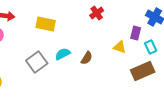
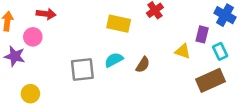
yellow rectangle: (46, 24) -> (119, 24), moved
gray square: (37, 62) -> (82, 70), turned 30

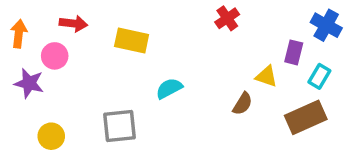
yellow rectangle: (119, 24) -> (132, 41), moved
cyan rectangle: (220, 51) -> (319, 76), turned 56
brown semicircle: (143, 65) -> (243, 104), moved
gray square: (82, 70) -> (120, 126), moved

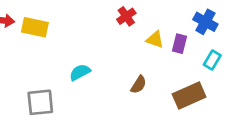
yellow rectangle: (132, 41) -> (35, 27), moved
yellow triangle: (266, 76) -> (155, 40), moved
cyan rectangle: (319, 76) -> (212, 60), moved

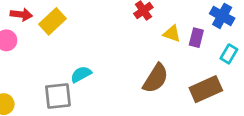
yellow rectangle: (35, 27) -> (53, 21), turned -55
cyan semicircle: (80, 72) -> (81, 74), moved
brown semicircle: (139, 85) -> (156, 78), size x1.6

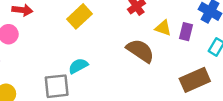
yellow rectangle: (53, 21) -> (79, 16), moved
brown semicircle: (156, 78) -> (140, 51), moved, turned -88

